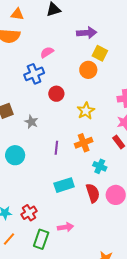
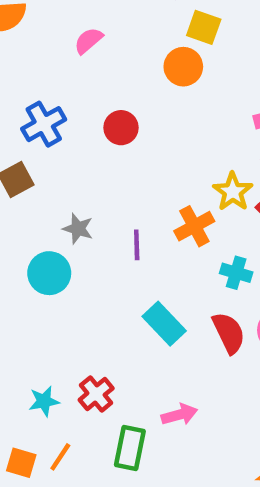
blue cross: (34, 74) -> (44, 124), moved
yellow star: (86, 111) -> (233, 192), moved
gray star: (31, 122) -> (78, 229), moved
cyan rectangle: (64, 185) -> (164, 324), turned 72

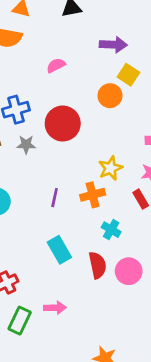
red circle: (121, 128) -> (63, 124), size x1.6
yellow star: (233, 192) -> (110, 168), moved
gray star: (78, 229) -> (26, 145), moved, turned -30

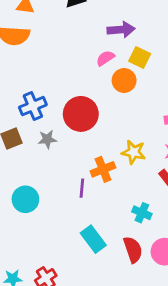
pink semicircle: (56, 65) -> (105, 58), moved
yellow star: (110, 168) -> (134, 152), turned -30
orange cross: (93, 195) -> (103, 169), moved

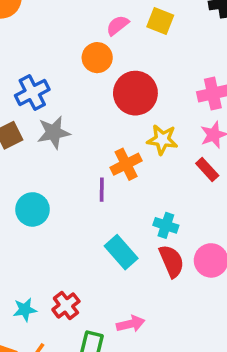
orange circle: (124, 80) -> (97, 58), moved
red circle: (81, 114) -> (135, 93), moved
gray star: (47, 139) -> (54, 132), size x1.4
cyan cross: (142, 213) -> (166, 225), moved

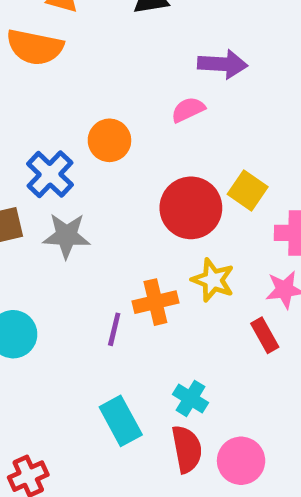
yellow square: (160, 21) -> (248, 191), moved
orange circle: (97, 58) -> (109, 140), moved
blue cross: (32, 93) -> (50, 174), turned -32

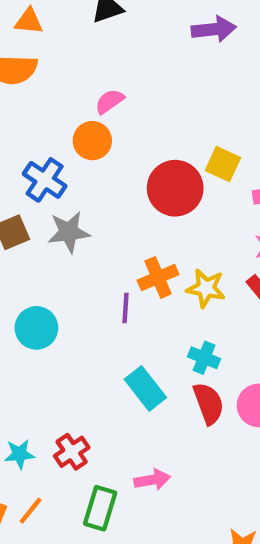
purple arrow: (223, 64) -> (214, 29), moved
pink semicircle: (188, 110) -> (110, 101), moved
yellow star: (213, 280) -> (206, 288), moved

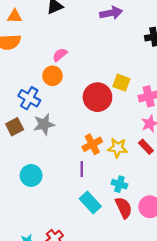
purple line: (126, 308) -> (82, 169), moved

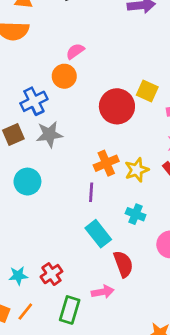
blue cross: (29, 98) -> (34, 101), turned 30
yellow star: (118, 148) -> (137, 170), turned -30
cyan circle: (31, 175) -> (27, 182), moved
red semicircle: (124, 208) -> (123, 264), moved

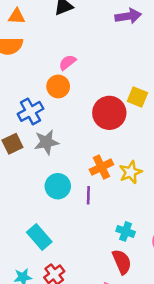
cyan circle: (27, 182) -> (58, 186), moved
cyan cross: (136, 214) -> (126, 231), moved
cyan rectangle: (98, 234) -> (39, 237), moved

